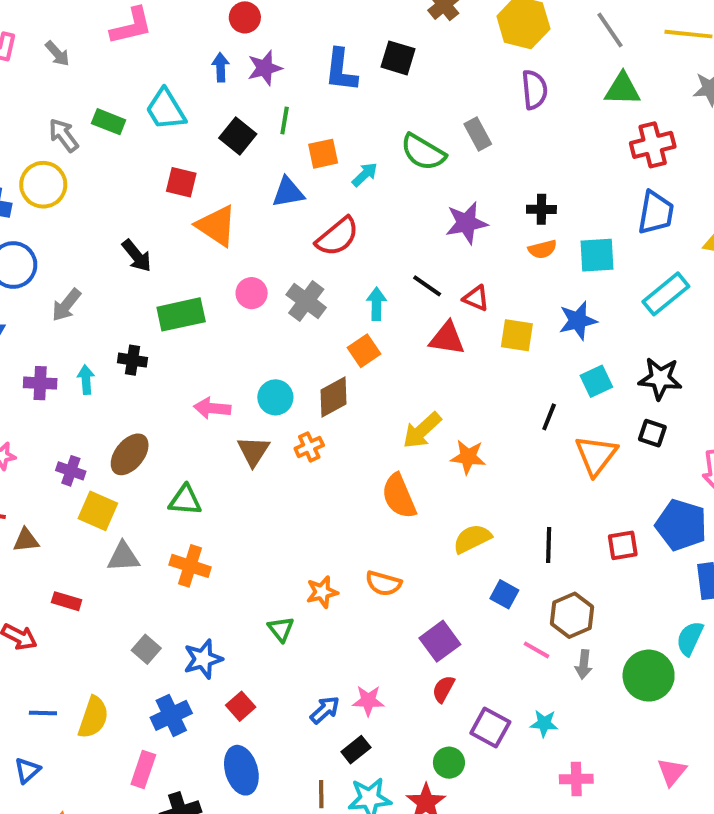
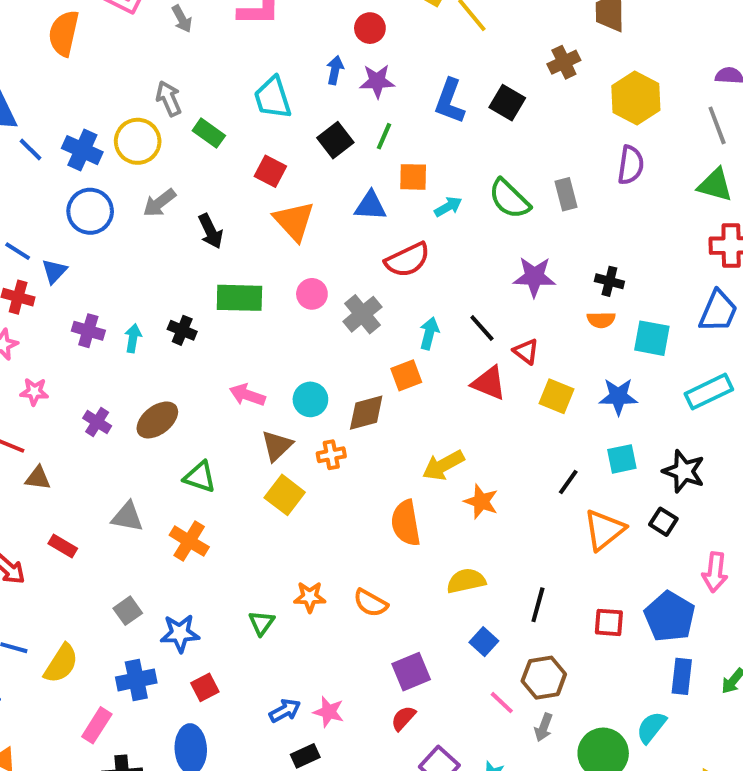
green rectangle: (109, 122) -> (209, 133), moved
gray arrow: (66, 305) -> (159, 203), moved
yellow square: (98, 511) -> (285, 495), moved

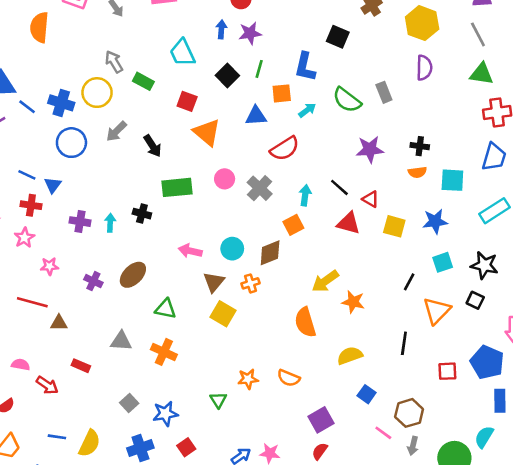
blue L-shape: (450, 101) -> (305, 67), moved
black line: (538, 605) -> (404, 343), moved

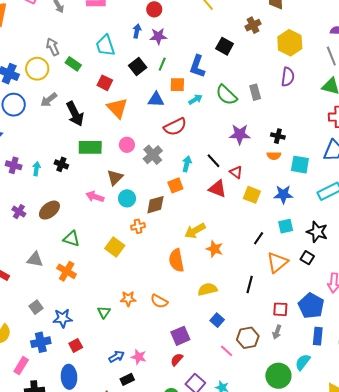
black arrow: (153, 146) -> (75, 114), size x1.4
brown triangle: (214, 282) -> (115, 177), moved
gray arrow: (413, 446) -> (277, 332), moved

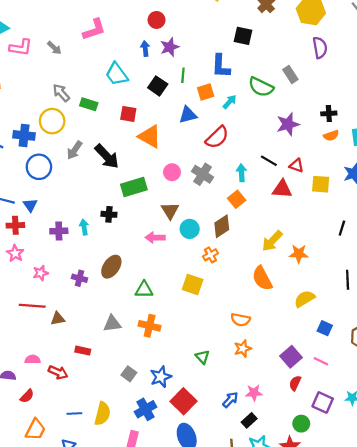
orange star: (128, 299) -> (243, 349), moved
orange semicircle: (159, 301) -> (241, 320), moved
red square: (76, 345) -> (184, 401), size x1.6
pink line: (227, 351) -> (321, 361), moved

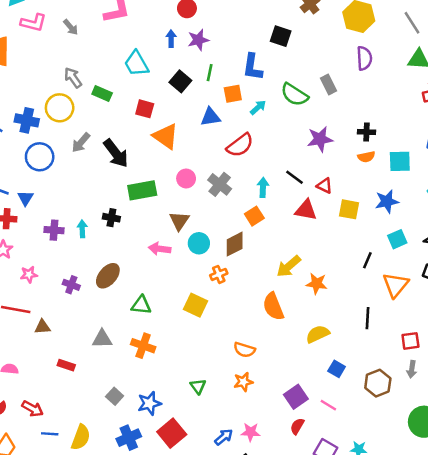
red arrow: (58, 372) -> (33, 409), moved

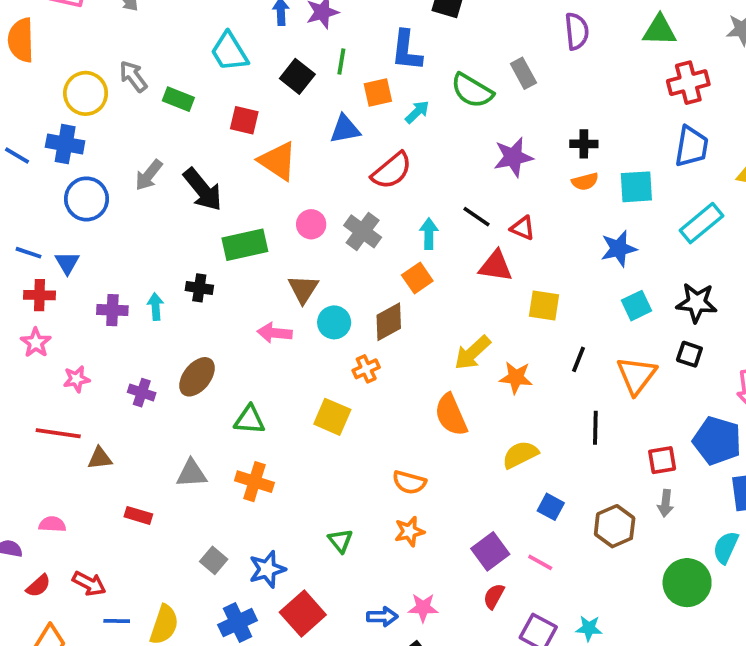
yellow circle: (60, 108) -> (86, 93), moved
yellow square: (349, 209) -> (544, 306), moved
black line: (367, 260) -> (579, 359), moved
blue arrow: (224, 437) -> (382, 617), turned 42

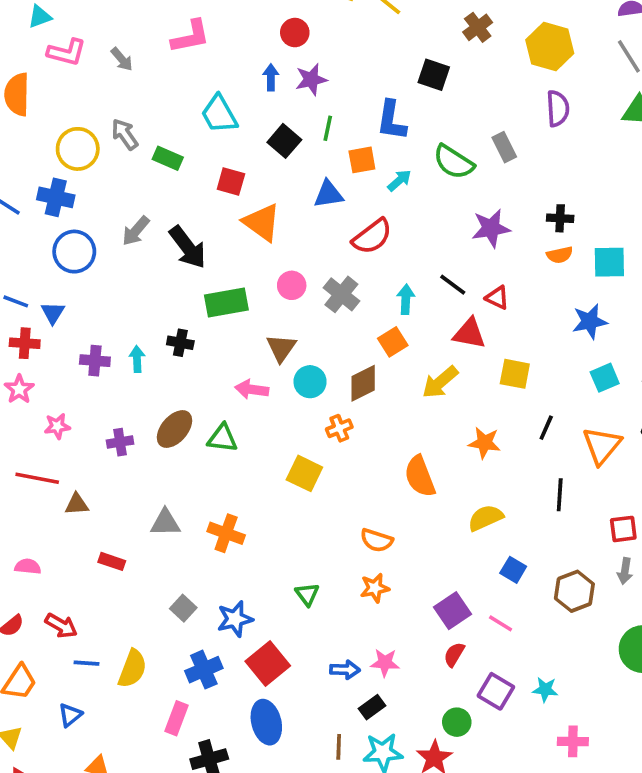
yellow arrow: (472, 353) -> (440, 382), moved
purple cross: (142, 393) -> (120, 442), turned -30
green triangle: (250, 420) -> (222, 438), moved

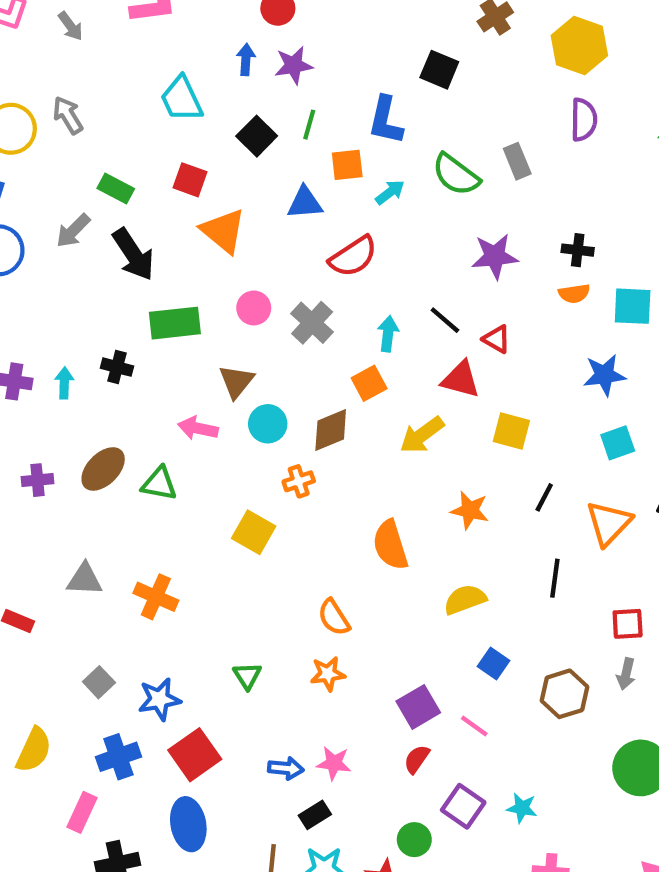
green rectangle: (168, 158) -> (116, 188), moved
orange semicircle: (377, 540) -> (334, 617), turned 36

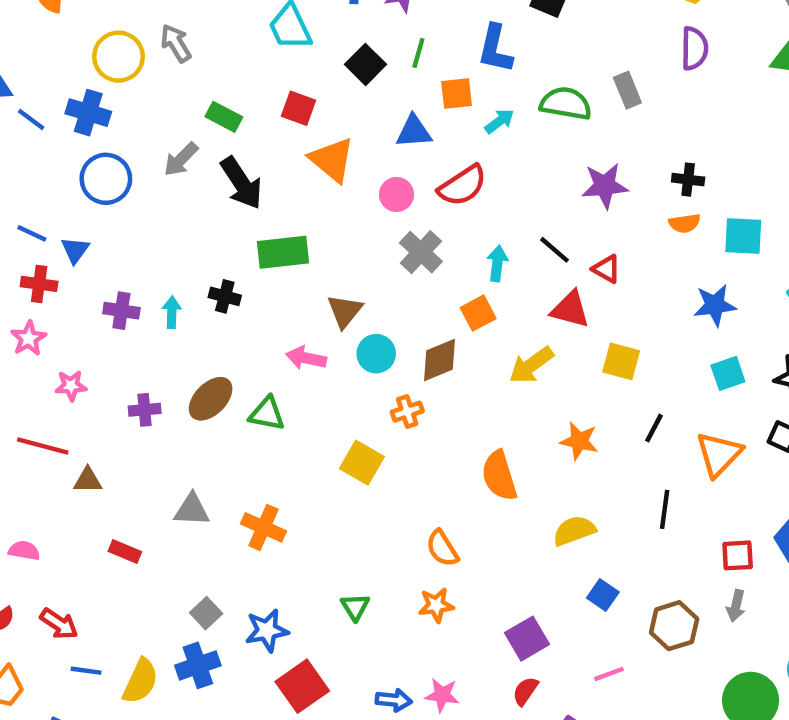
green semicircle: (456, 175) -> (566, 104), turned 153
pink circle: (254, 308) -> (397, 194), moved
pink line: (474, 726) -> (609, 674), moved, turned -56
blue cross: (118, 757) -> (198, 665), moved

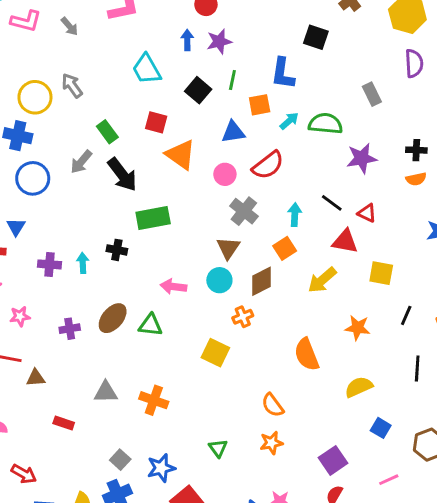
green semicircle: (566, 104) -> (325, 124), moved
green rectangle: (224, 117) -> (107, 132), turned 30
brown triangle: (345, 311) -> (228, 248), moved

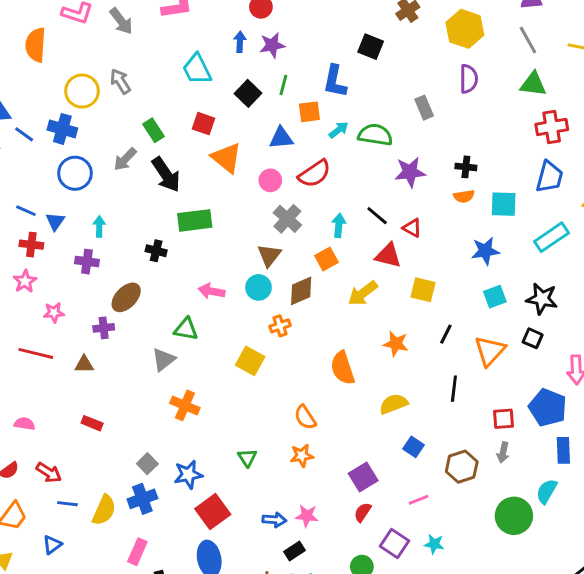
gray arrow: (69, 26) -> (121, 21), size x1.4
cyan arrow: (83, 263) -> (99, 226), moved
brown ellipse: (113, 318) -> (126, 297), moved
brown triangle: (36, 378) -> (84, 364), moved
gray triangle: (106, 392) -> (163, 360), moved, turned -40

